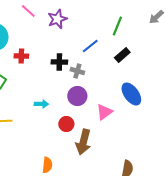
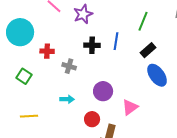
blue line: (90, 46) -> (116, 41), turned -42
black cross: (59, 62) -> (92, 45), moved
gray cross: (77, 71) -> (69, 66), moved
blue ellipse: (131, 94) -> (157, 75), moved

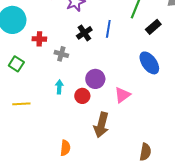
black cross: (92, 45) -> (84, 33), turned -35
black rectangle: (148, 50) -> (153, 27), moved
cyan arrow: (67, 99) -> (59, 87), turned -88
red circle: (92, 119) -> (82, 96), moved

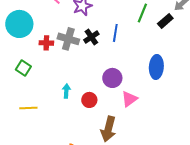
black rectangle: (153, 27) -> (165, 21), moved
gray cross: (61, 54) -> (68, 39), moved, size x1.5
blue ellipse: (149, 63) -> (156, 67), turned 40
purple circle: (95, 79) -> (112, 78), moved

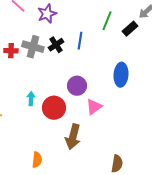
red circle: (89, 100) -> (54, 108), size x1.5

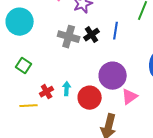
red cross: (11, 51) -> (47, 92), moved, turned -32
purple circle: (77, 86) -> (113, 76), size x1.4

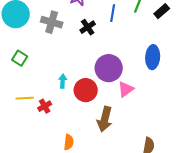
blue line: (116, 31) -> (113, 13), moved
gray cross: (69, 37) -> (52, 22), moved
red cross: (47, 92) -> (45, 106), moved

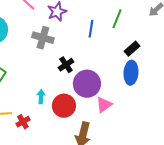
black rectangle: (162, 11) -> (132, 49), moved
gray cross: (52, 22) -> (43, 38), moved
black cross: (88, 27) -> (66, 65), moved

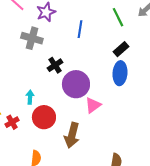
green line: (117, 19) -> (118, 17), moved, turned -48
red circle: (64, 106) -> (44, 117), moved

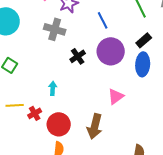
blue line: (80, 29) -> (103, 20), turned -36
purple circle: (76, 84) -> (111, 51), moved
red circle: (44, 117) -> (59, 124), moved

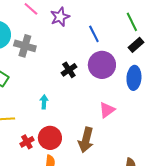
gray cross: (55, 29) -> (25, 46), moved
black rectangle: (144, 40) -> (136, 45), moved
red cross: (35, 113) -> (27, 142), moved

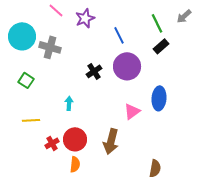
blue ellipse: (134, 78) -> (159, 98), moved

